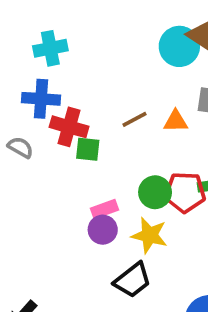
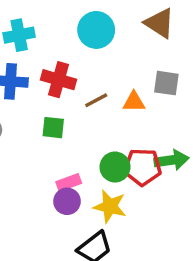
cyan circle: (179, 46) -> (96, 30), moved
red cross: (69, 127) -> (58, 80), moved

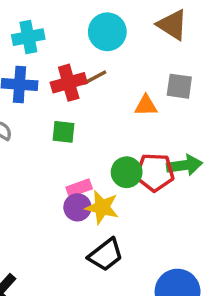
red cross: (58, 80) -> (69, 83), turned -32
brown line: (96, 100) -> (95, 77), moved
yellow star: (110, 206) -> (102, 207), moved

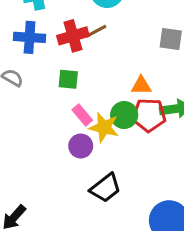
orange triangle: (146, 106) -> (141, 85), moved
pink rectangle: (79, 188) -> (82, 115), moved, turned 70
yellow star: (102, 207) -> (104, 127), moved

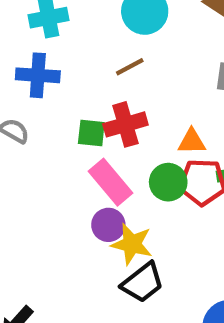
red cross: (73, 36) -> (125, 124), moved
pink rectangle: (82, 115) -> (111, 182), size x1.5
yellow star: (104, 127) -> (132, 244), moved

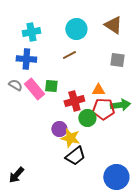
red cross: (125, 124) -> (74, 101), moved
pink rectangle: (111, 182) -> (34, 89), moved
green circle: (168, 182) -> (87, 118), moved

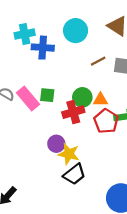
brown line: (69, 55) -> (98, 61), moved
blue cross: (26, 59) -> (43, 48), moved
red pentagon: (103, 109) -> (106, 121), turned 30
green circle: (87, 118) -> (82, 97), moved

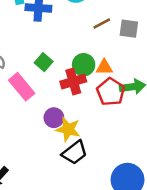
green square: (47, 95) -> (44, 62), turned 35
pink rectangle: (28, 98) -> (22, 87), moved

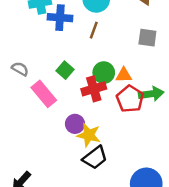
brown line: (102, 23) -> (94, 30), moved, turned -42

